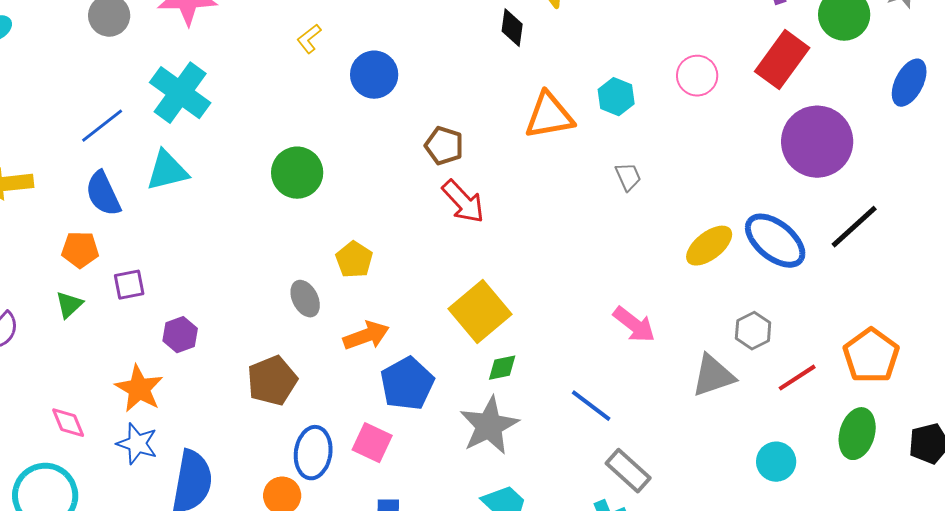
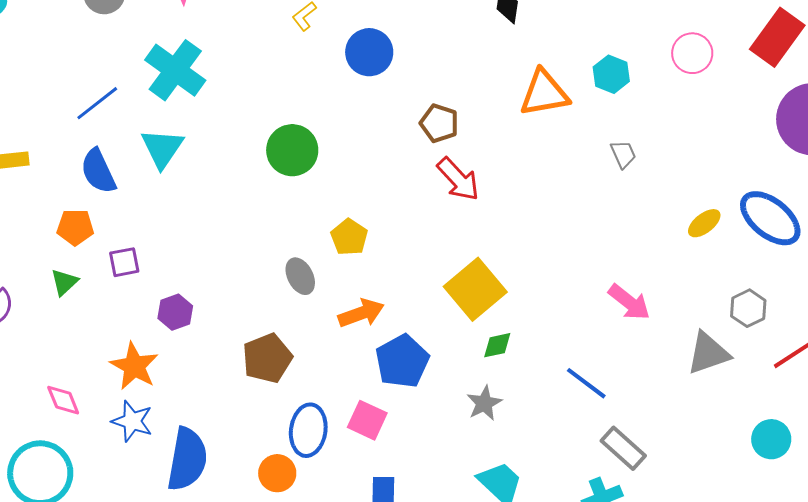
cyan triangle: (167, 171) -> (162, 148), turned -42
yellow ellipse: (709, 246) -> (704, 223), size x0.7
gray star: (489, 426) -> (484, 403), size x0.6

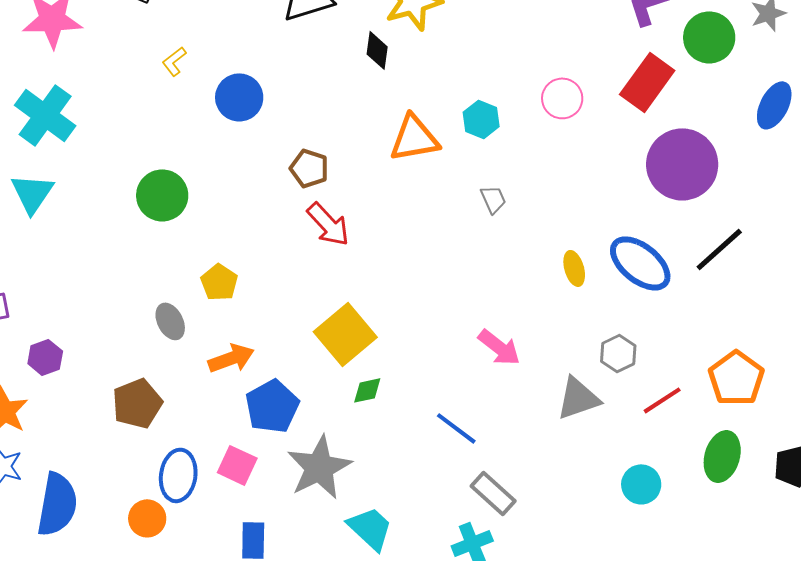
yellow ellipse: (704, 223) -> (574, 268), turned -68
gray star: (484, 403) -> (319, 467), moved, size x1.8

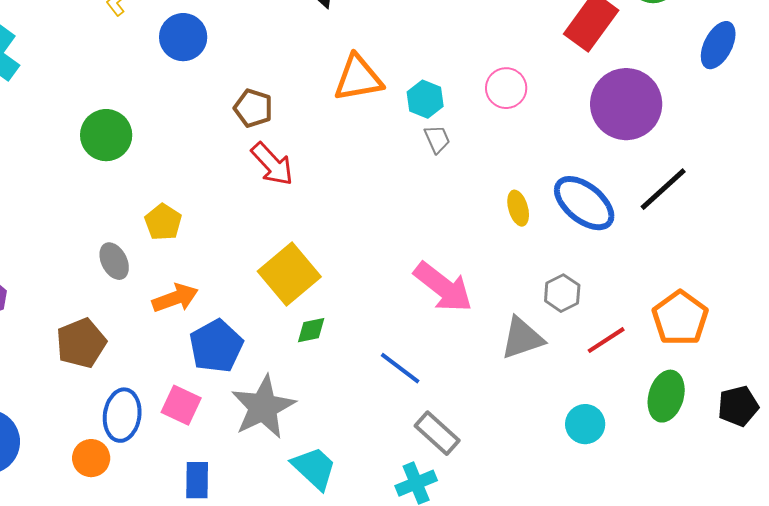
pink circle: (562, 98) -> (506, 88), moved
cyan hexagon: (481, 119) -> (425, 99), moved
pink arrow: (499, 347) -> (443, 287), size x1.4

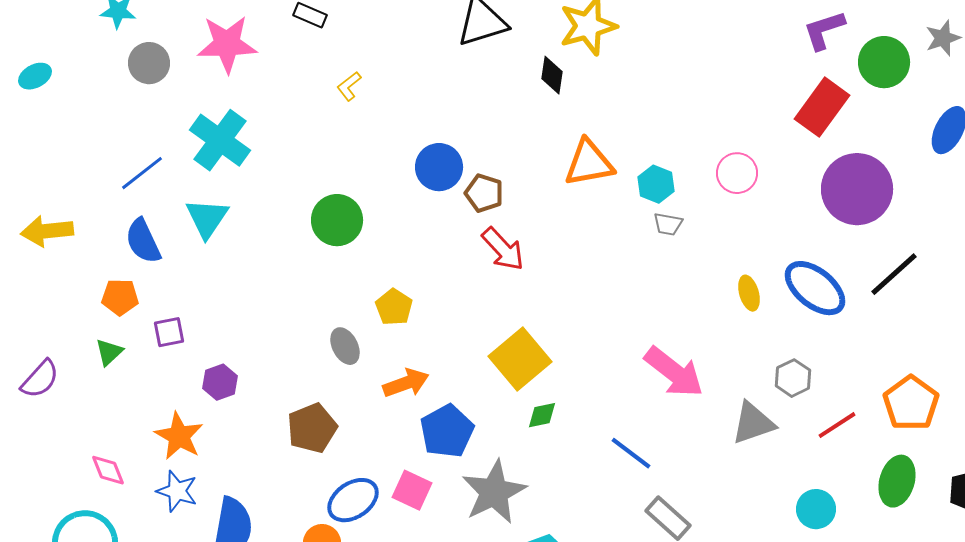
blue circle: (183, 37) -> (439, 167), moved
gray trapezoid: (437, 139) -> (668, 224), turned 124
blue ellipse: (122, 415) -> (353, 500), turned 48

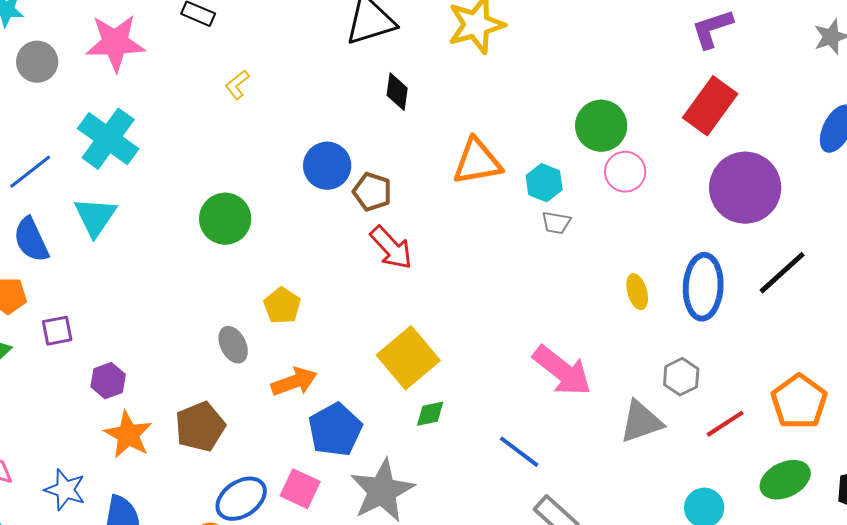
green circle: (884, 62) -> (601, 126), moved
black diamond: (552, 75) -> (397, 92), moved
blue ellipse: (815, 288) -> (703, 287), turned 54
orange star: (179, 436) -> (128, 435), moved
green ellipse: (897, 481) -> (785, 480), turned 48

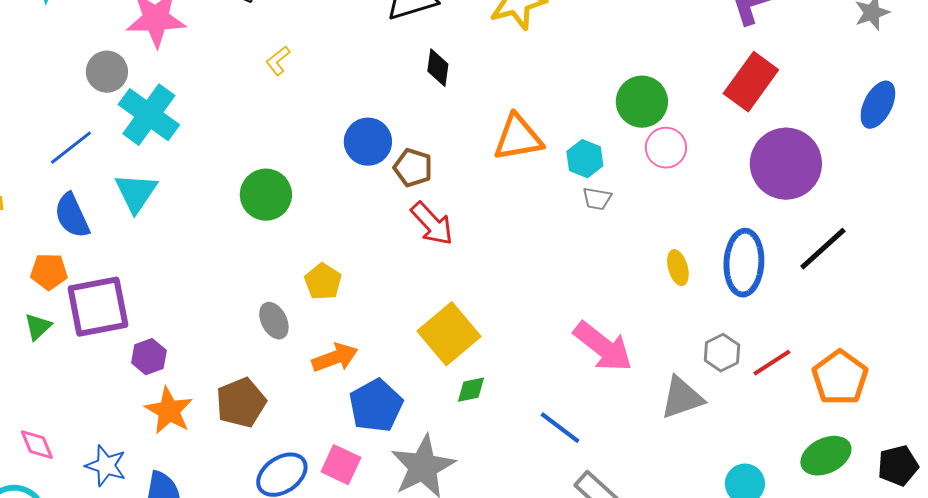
gray circle: (37, 62) -> (107, 72), moved
purple square: (57, 331) -> (98, 307), size x2.0
red line: (725, 424) -> (772, 363), moved

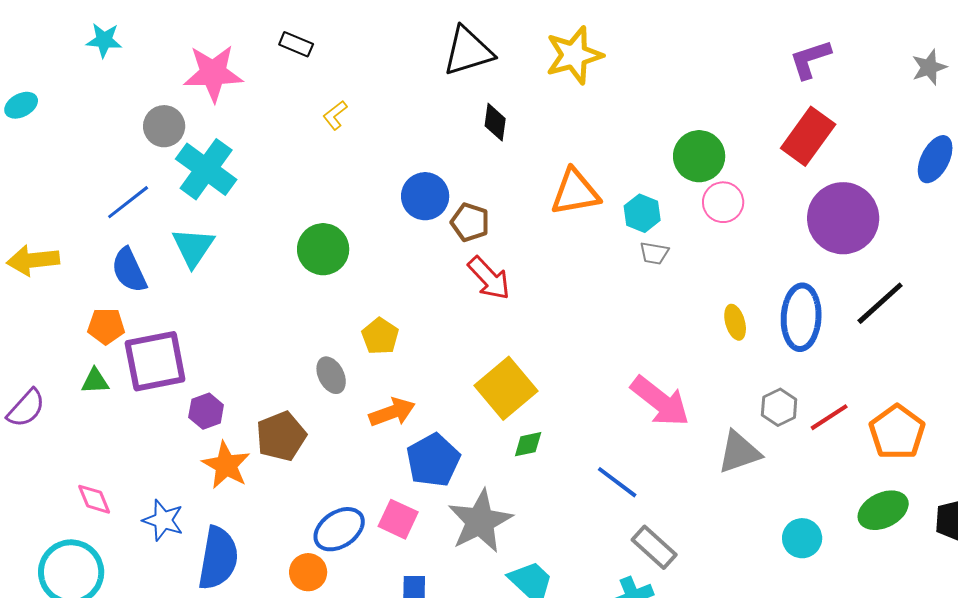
green triangle: (38, 327) -> (95, 381), turned 40
brown pentagon: (241, 403) -> (281, 436), moved

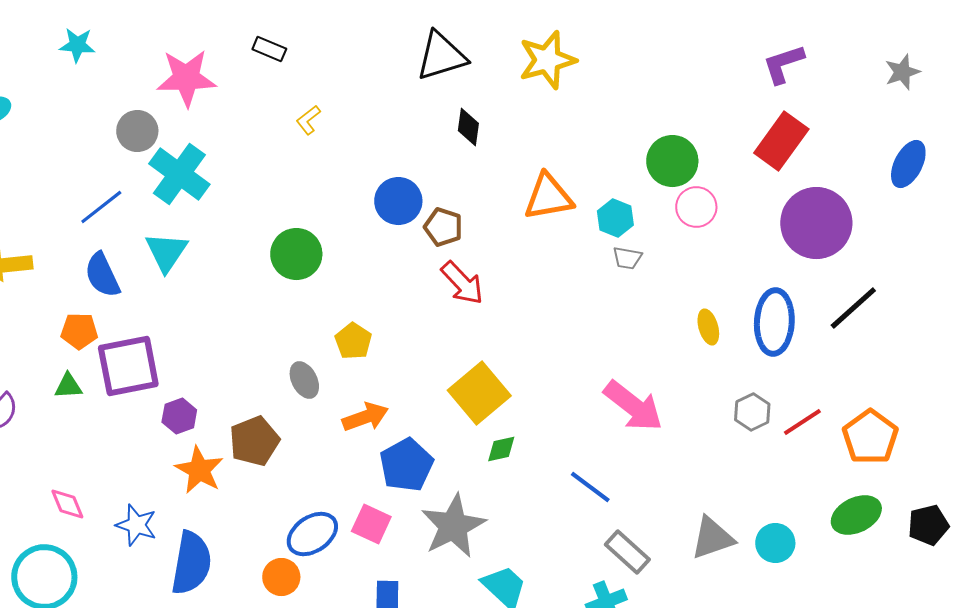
gray triangle: (739, 452) -> (712, 538), moved

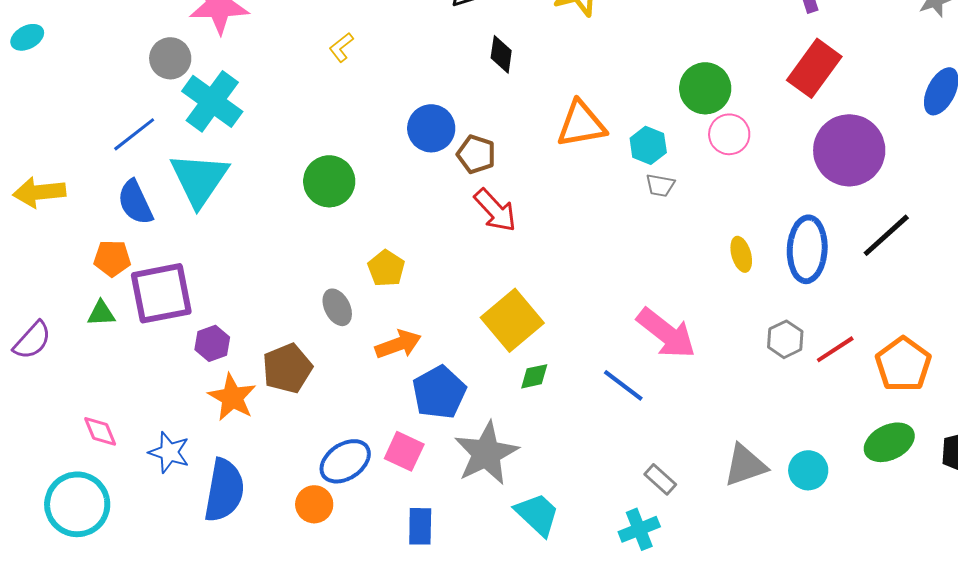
cyan triangle: (166, 252) -> (199, 179), size x1.4
blue line: (590, 487) -> (623, 385), moved
gray rectangle: (627, 552) -> (660, 479), size x0.7

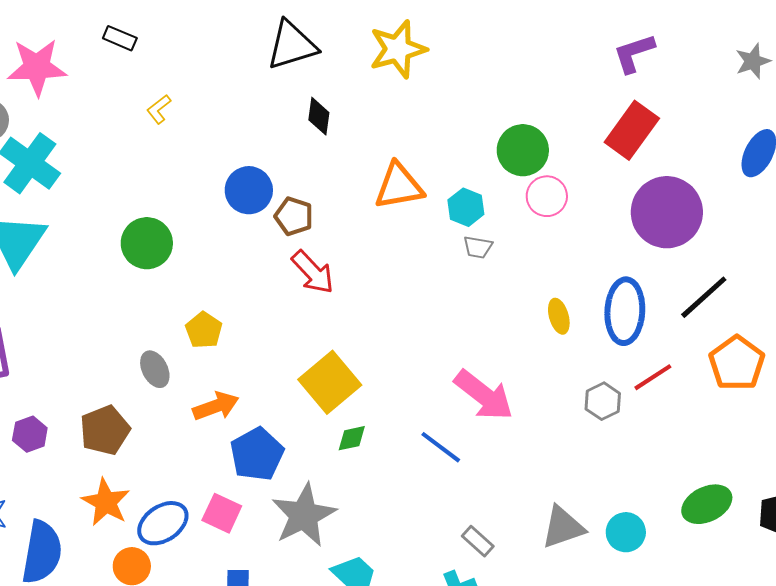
purple hexagon: (212, 343) -> (30, 434), moved
red line: (835, 349) -> (653, 377), moved
orange pentagon: (903, 364) -> (737, 363), moved
orange star: (232, 397) -> (106, 502), moved

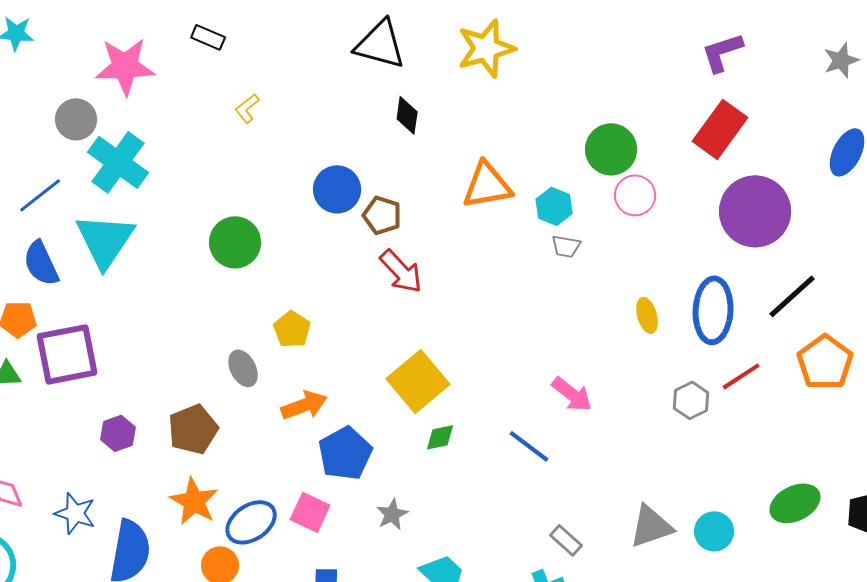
black triangle: (292, 45) -> (380, 44), turned 32
pink arrow: (484, 395) -> (572, 394), size x0.7
gray star: (304, 515) -> (392, 514), size x0.5

